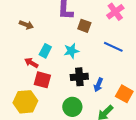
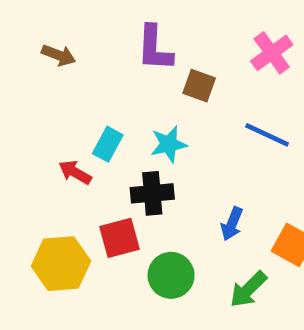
brown arrow: (26, 25) -> (59, 55), moved
black cross: (79, 77) -> (152, 193), moved
red square: (42, 80) -> (119, 238), moved, turned -30

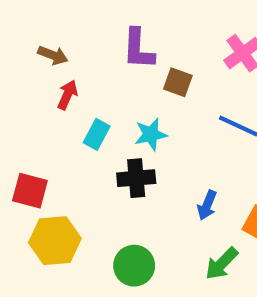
red arrow: (75, 172) -> (67, 95), moved, turned 84
red square: (119, 238) -> (30, 191), moved, turned 30
green circle: (171, 275) -> (134, 266), moved

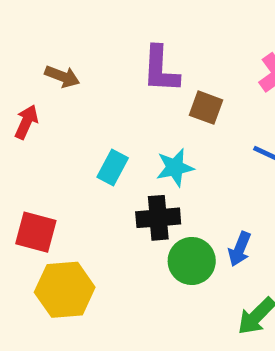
red arrow: (67, 95) -> (26, 122), moved
green circle: (134, 266) -> (192, 261), moved

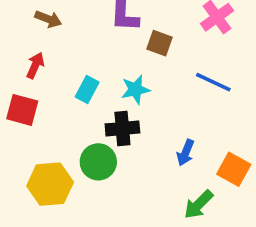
red arrow: (26, 122) -> (35, 65), moved
red square: (36, 232) -> (22, 110), moved
green circle: (192, 261) -> (98, 162), moved

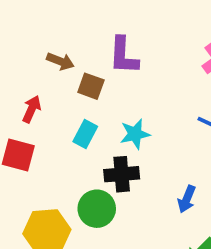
brown arrow: (48, 19) -> (60, 61), moved
brown square: (160, 43) -> (91, 86), moved

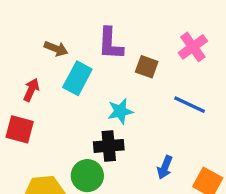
brown square: (91, 86) -> (147, 67), moved
cyan rectangle: (85, 134) -> (77, 78), moved, size x1.4

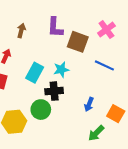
brown arrow: (56, 49) -> (21, 31), turned -96
brown square: (147, 67) -> (78, 42), size x1.5
cyan rectangle: (77, 78) -> (35, 73), moved

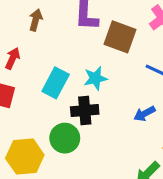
blue arrow: (89, 104) -> (145, 114), moved, turned 40

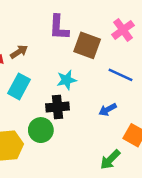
brown arrow: (36, 20) -> (19, 52), moved, turned 42
cyan rectangle: (56, 83) -> (19, 86), moved

